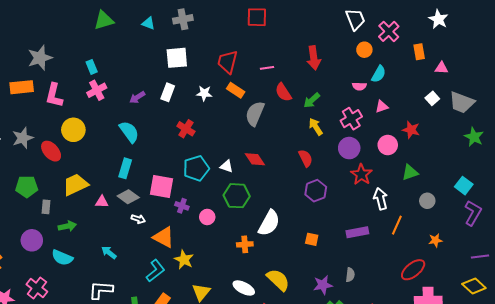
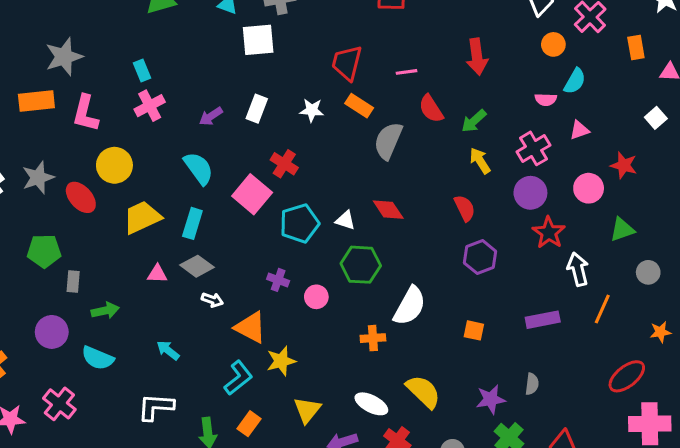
white square: (177, 58) -> (258, 40), moved
yellow trapezoid: (75, 185) -> (142, 217), moved
pink square: (162, 187) -> (252, 194), moved, turned 30
yellow star: (184, 260) -> (281, 361), turned 30

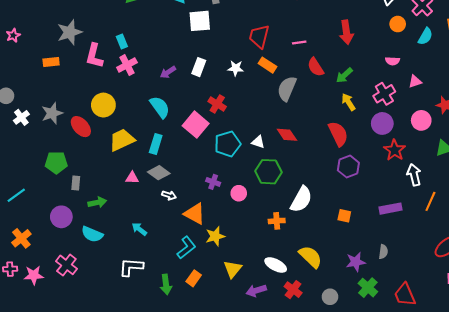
cyan semicircle: (575, 81) -> (425, 36), moved
orange rectangle: (36, 101) -> (51, 62), size x0.7
pink L-shape: (85, 113) -> (94, 56), moved
red semicircle: (465, 208) -> (338, 134), size x1.4

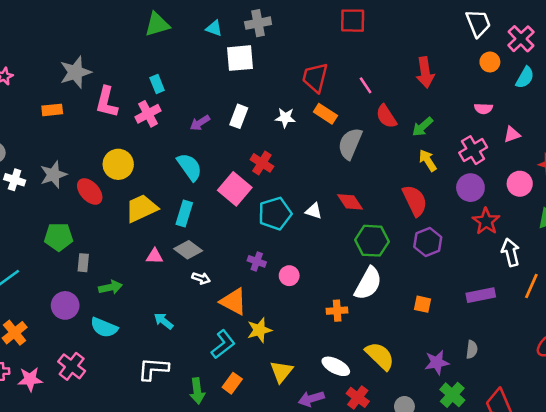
cyan rectangle: (122, 41) -> (157, 84), moved
pink line: (299, 42) -> (366, 85), turned 64
white cross: (21, 117) -> (15, 180), turned -35
green hexagon: (268, 172) -> (372, 241), moved

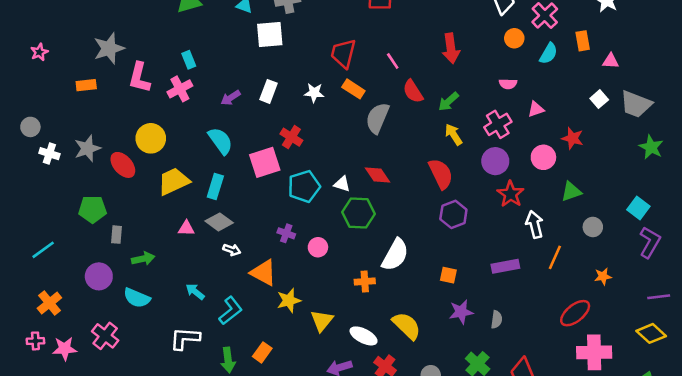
pink square: (235, 189) -> (265, 162), turned 32
green hexagon: (372, 241) -> (358, 213), moved
cyan L-shape: (223, 344) -> (231, 311), moved
purple star: (437, 362) -> (461, 312), moved
yellow triangle: (281, 372) -> (322, 321), moved

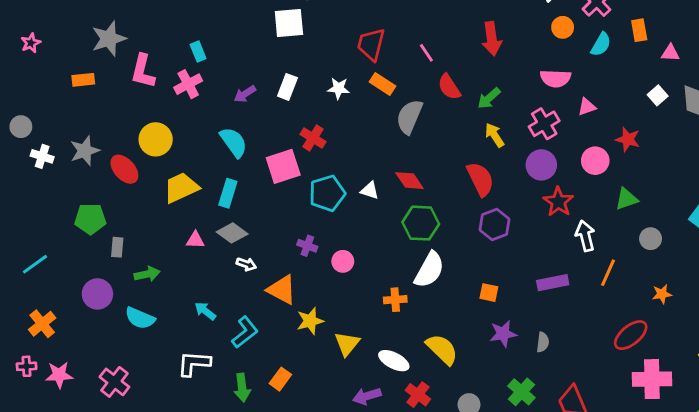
pink semicircle: (508, 84) -> (556, 78), size x1.5
green hexagon: (358, 213) -> (421, 223), moved
pink cross: (105, 336) -> (114, 382), moved

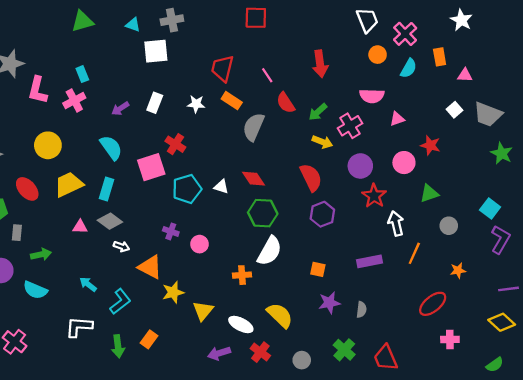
pink cross: (544, 124) -> (350, 126), moved
yellow arrow: (495, 135) -> (322, 142), turned 144
red ellipse: (124, 169) -> (27, 189), moved
pink cross: (652, 379) -> (450, 339), size x0.6

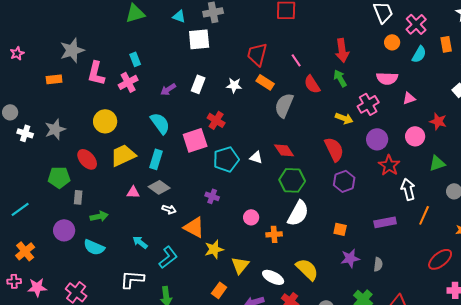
green arrow: (318, 112) -> (340, 78), moved, turned 102
pink circle: (200, 244) -> (251, 217), moved
orange rectangle: (149, 339) -> (219, 290), moved

